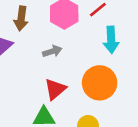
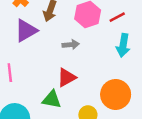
orange circle: (100, 83) -> (116, 94), moved

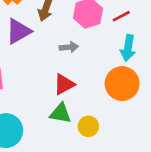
orange circle: (116, 94) -> (122, 84), moved
green triangle: (52, 99) -> (60, 113), moved

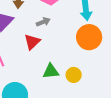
red triangle: (64, 84) -> (32, 42), moved

